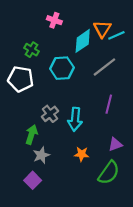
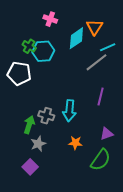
cyan line: (116, 35) -> (108, 47), moved
cyan hexagon: (62, 68) -> (43, 51), moved
gray cross: (50, 114) -> (46, 116), moved, turned -35

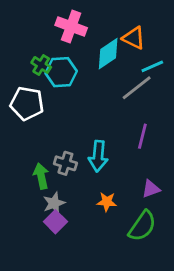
pink cross: (50, 19) -> (71, 27), size x1.5
orange triangle: (95, 27) -> (134, 38), turned -36
green arrow: (29, 125) -> (41, 176), turned -30
purple square: (30, 167) -> (55, 222), moved

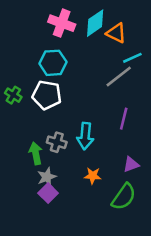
cyan diamond: (108, 54) -> (95, 23), moved
green cross: (41, 65) -> (13, 95), moved
white pentagon: (27, 103) -> (47, 95), moved

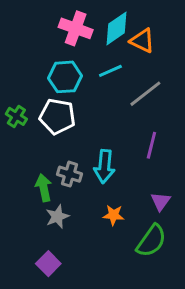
cyan line: (132, 58) -> (110, 71), moved
purple triangle: (131, 165) -> (161, 201), turned -35
purple square: (48, 193) -> (48, 264), moved

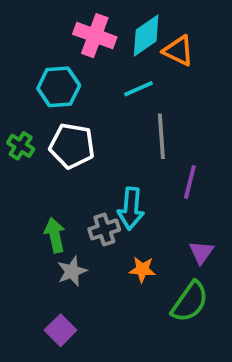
cyan hexagon: (65, 77) -> (59, 87), moved
gray line: (145, 94) -> (161, 136), moved, turned -56
gray cross: (69, 174) -> (104, 229), moved, turned -35

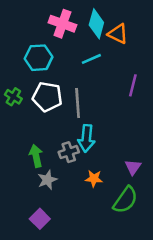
cyan diamond: (146, 36) -> (96, 24), turned -40
gray line: (161, 136) -> (78, 103), moved
purple line: (190, 182) -> (133, 85), moved

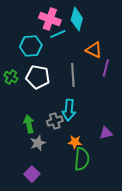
orange triangle: (118, 34) -> (94, 50), moved
cyan line: (91, 59) -> (58, 34), moved
gray line: (78, 103) -> (73, 75), moved
purple triangle: (133, 167) -> (106, 133), turned 40
green semicircle: (125, 200) -> (82, 159), moved, turned -30

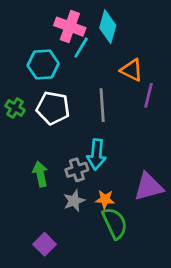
cyan line: (58, 34) -> (81, 48), turned -35
purple triangle: (106, 133) -> (148, 187), size x1.6
gray star: (38, 143) -> (74, 201), moved
green semicircle: (82, 159) -> (115, 223), turned -30

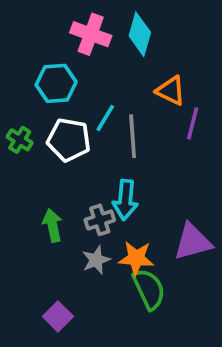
cyan line: (81, 48) -> (105, 118), moved
orange star: (105, 199) -> (136, 258), size x1.4

